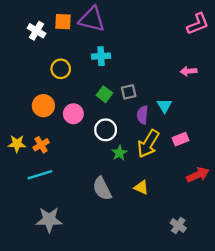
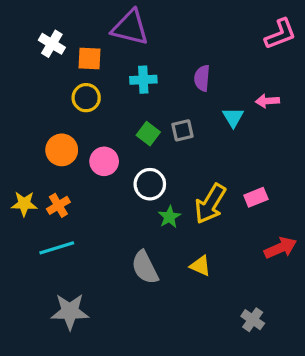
orange square: (63, 22) -> (89, 58), moved
cyan triangle: (164, 106) -> (233, 117), moved
purple semicircle: (142, 115) -> (202, 78), moved

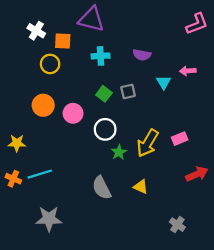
purple semicircle: (202, 78) -> (142, 55), turned -84
yellow circle: (86, 98) -> (50, 64), moved
orange cross: (58, 205) -> (13, 179), moved, turned -35

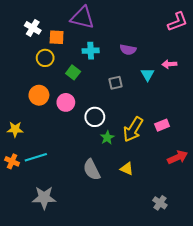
green square: (104, 94) -> (73, 72), moved

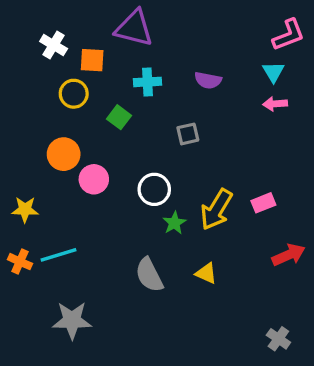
cyan triangle: (148, 74) -> (273, 72), moved
pink circle: (66, 102) -> (94, 179), moved
gray cross: (160, 203) -> (278, 339), moved

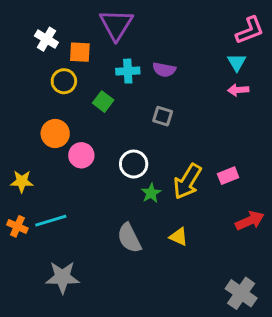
purple triangle: (134, 28) -> (116, 25), turned 48
purple semicircle: (208, 80) -> (164, 70), moved
gray square: (188, 134) -> (163, 116), turned 30
gray cross: (278, 339) -> (241, 293), size x1.5

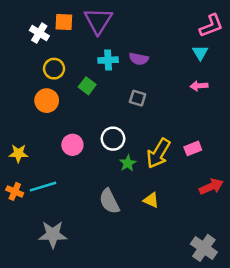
orange square: (80, 52) -> (64, 22), moved
pink arrow: (238, 90) -> (199, 86), moved
orange circle: (55, 134) -> (47, 101), moved
pink circle: (81, 155) -> (72, 145), moved

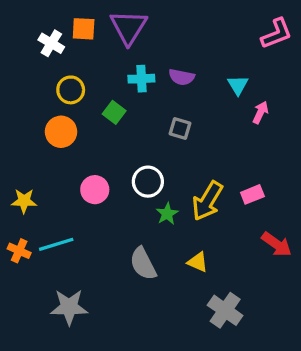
cyan triangle: (200, 53) -> (238, 85), moved
pink arrow: (199, 86) -> (260, 112), turned 119
red arrow: (211, 187) -> (277, 244), turned 60
gray cross: (204, 248) -> (225, 310), moved

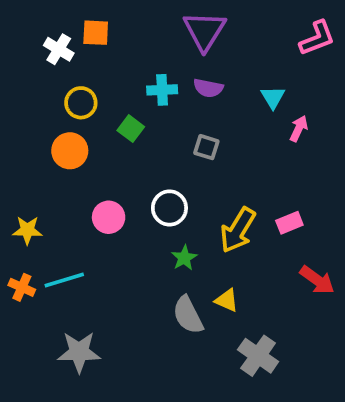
purple triangle: (129, 27) -> (205, 31), moved
green star: (167, 214) -> (184, 258), moved
gray semicircle: (143, 264) -> (188, 315), moved

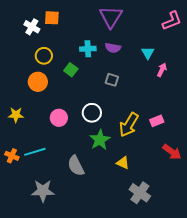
yellow star: (27, 230) -> (16, 115), moved
green star: (184, 258) -> (100, 140), size x1.5
gray semicircle: (188, 315) -> (76, 166), moved

